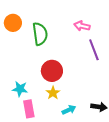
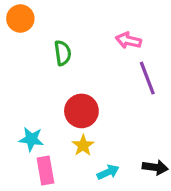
orange circle: (13, 23) -> (20, 19), moved
green semicircle: (40, 34) -> (63, 53), size x0.7

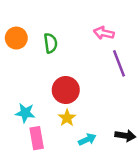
orange circle: (20, 19) -> (16, 38), moved

